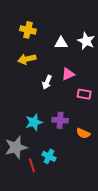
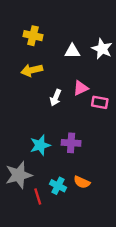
pink rectangle: (84, 94) -> (100, 102), moved
orange semicircle: (83, 133) -> (82, 182), moved

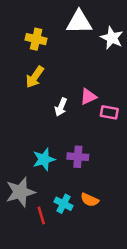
white star: (102, 49) -> (112, 38), moved
white triangle: (72, 51) -> (79, 22), moved, size x1.5
yellow arrow: (32, 70) -> (35, 77), turned -42

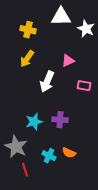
pink triangle: (88, 97) -> (68, 61), moved
white arrow: (61, 107) -> (47, 82), size x1.5
gray star: (20, 192) -> (16, 147), turned -30
red line: (41, 216) -> (25, 170), moved

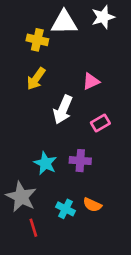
white triangle: (61, 17) -> (64, 22), moved
white star: (86, 29) -> (103, 17), moved, turned 30
pink rectangle: (84, 86) -> (100, 123), moved, turned -40
cyan star: (34, 122) -> (45, 163), turned -30

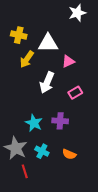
white triangle: (64, 22) -> (48, 43), moved
yellow cross: (37, 40) -> (19, 35), moved
cyan cross: (66, 209) -> (42, 151), moved

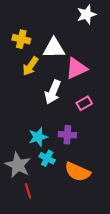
pink triangle: (68, 61) -> (76, 68), size x1.5
cyan star: (34, 123) -> (38, 137), turned 30
cyan cross: (42, 151) -> (47, 158), moved
orange semicircle: (69, 154) -> (77, 172), size x1.6

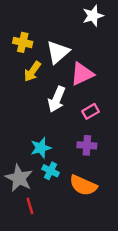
white triangle: (54, 48) -> (58, 52), turned -40
purple cross: (67, 135) -> (87, 145), moved

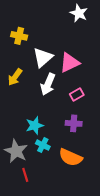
white star: (93, 16) -> (79, 13), turned -30
white triangle: (58, 52) -> (43, 58), moved
yellow arrow: (32, 71) -> (15, 77), moved

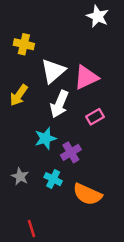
purple cross: (74, 123) -> (71, 152), moved, turned -35
cyan star: (35, 125) -> (45, 138), moved
gray star: (16, 151) -> (20, 176), moved, size x0.6
red line: (25, 175) -> (31, 229), moved

